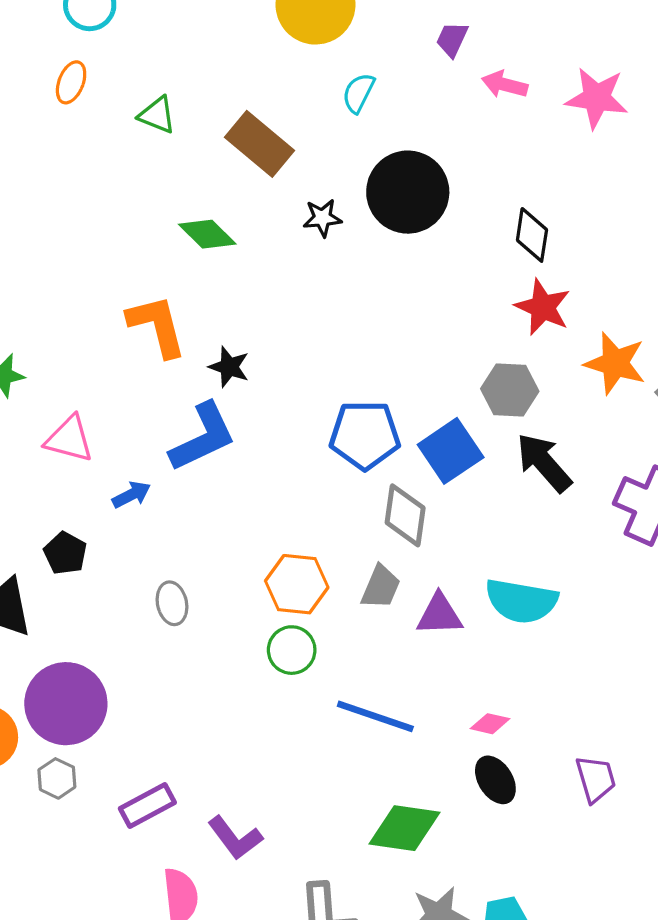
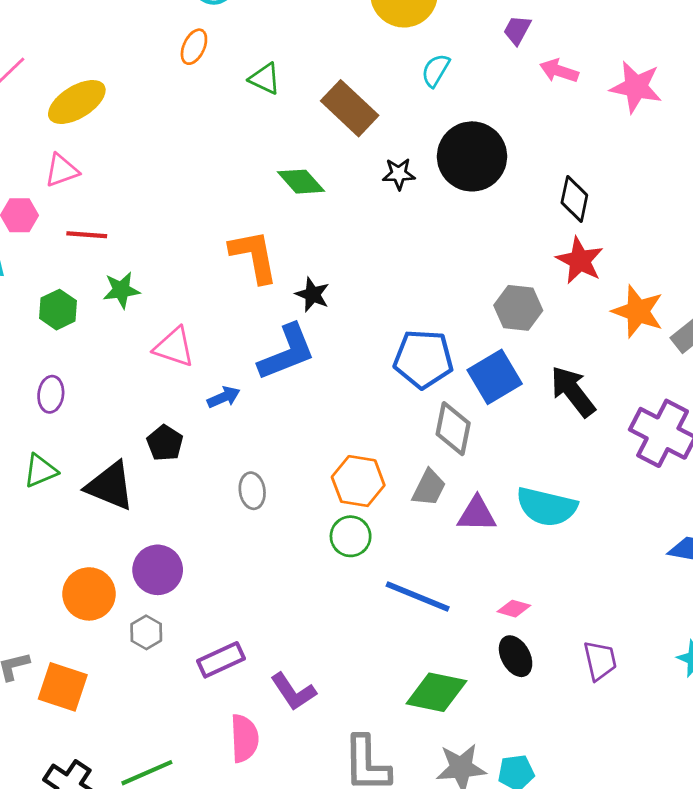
gray hexagon: (510, 390) -> (518, 308), moved
purple circle: (66, 704) -> (158, 570), size x0.7

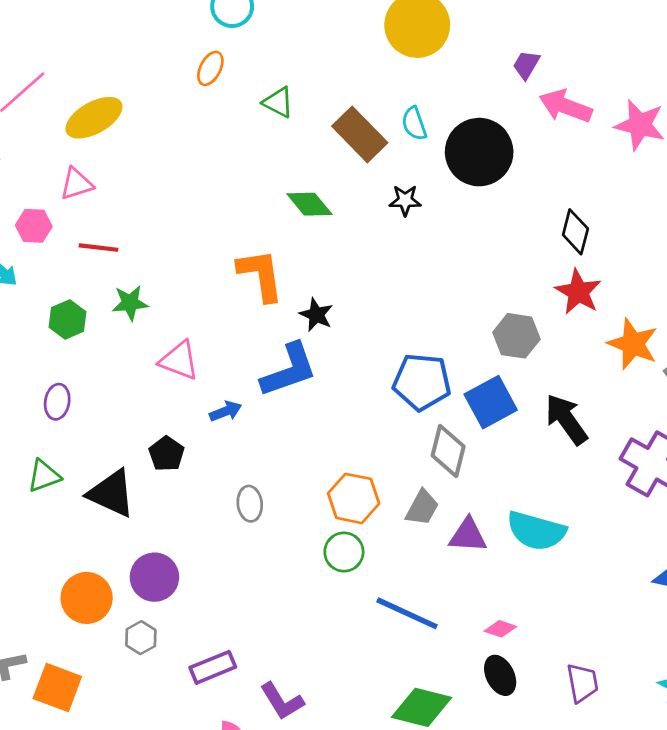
cyan semicircle: (436, 70) -> (414, 124), moved, turned -52
pink arrow: (559, 71) -> (566, 106), size x1.4
black circle: (472, 156) -> (479, 152), moved

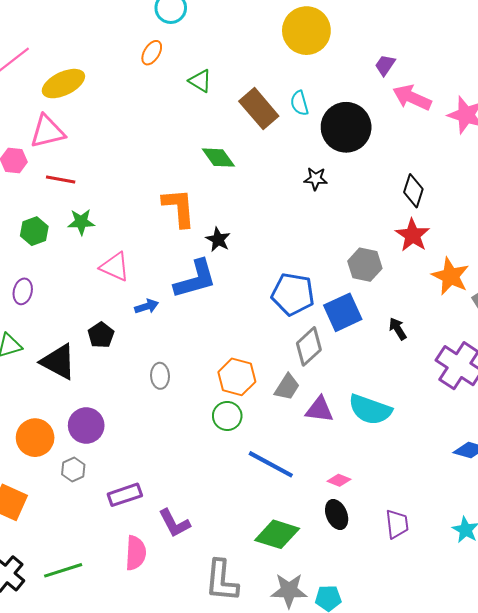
pink triangle: (76, 184) -> (47, 131), size x1.4
black star: (405, 200) -> (316, 179), moved
black arrow: (566, 419) -> (398, 329), size x0.6
gray diamond: (448, 451) -> (309, 346), turned 30

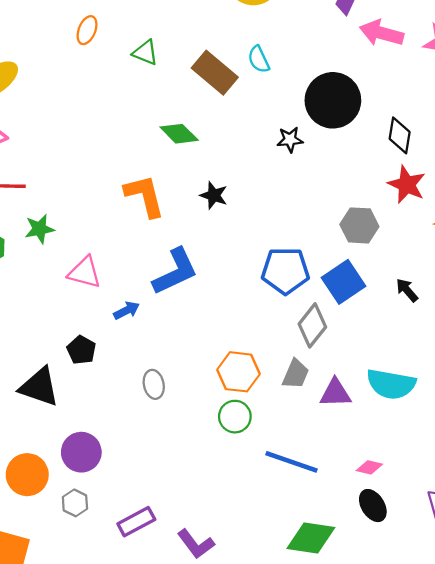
black circle: (346, 127) -> (333, 100), moved
black star: (218, 240) -> (214, 195), moved

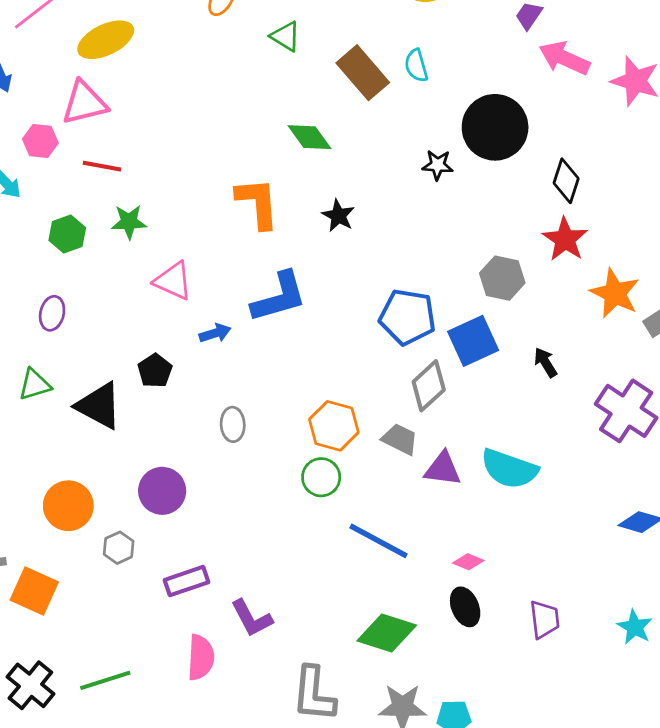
gray trapezoid: (296, 374) -> (400, 439), turned -96
purple circle: (81, 452) -> (162, 491), moved

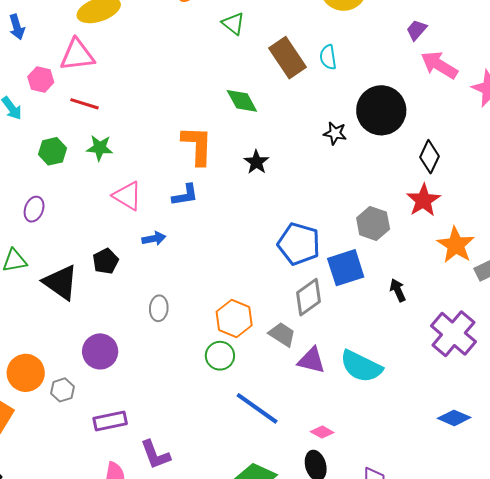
blue L-shape: (279, 297) -> (185, 195), moved, size x0.6
orange circle: (68, 506) -> (26, 373), moved

